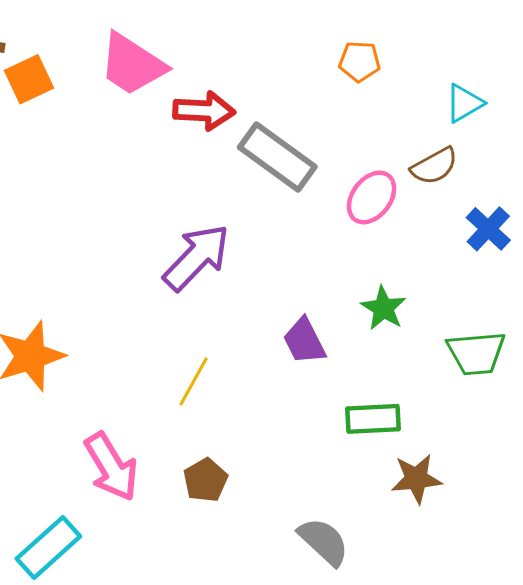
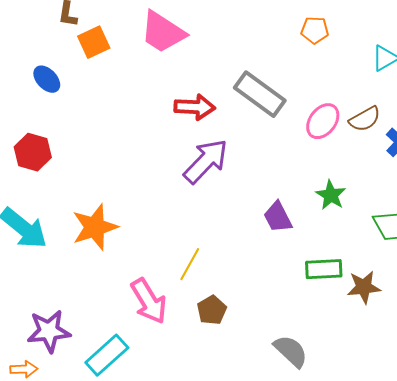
red arrow: (204, 111) -> (195, 107), moved
brown semicircle: (434, 166) -> (365, 119), moved
yellow line: (194, 381) -> (190, 264), moved
brown star: (416, 479) -> (364, 287), moved

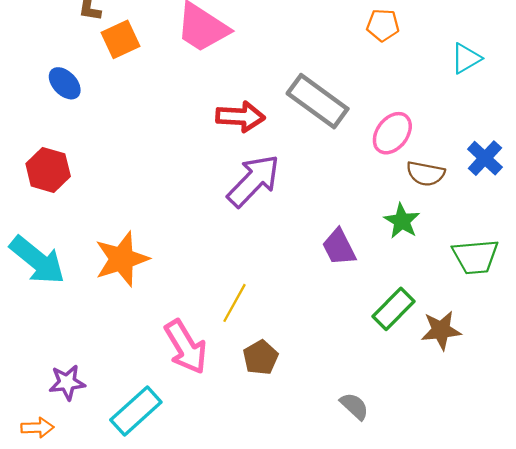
brown semicircle: (365, 119) -> (426, 174), moved, turned 40
green rectangle: (324, 269) -> (394, 309), turned -42
purple star: (49, 331) -> (67, 382), size x0.7
gray semicircle: (291, 351) -> (354, 406), size x0.7

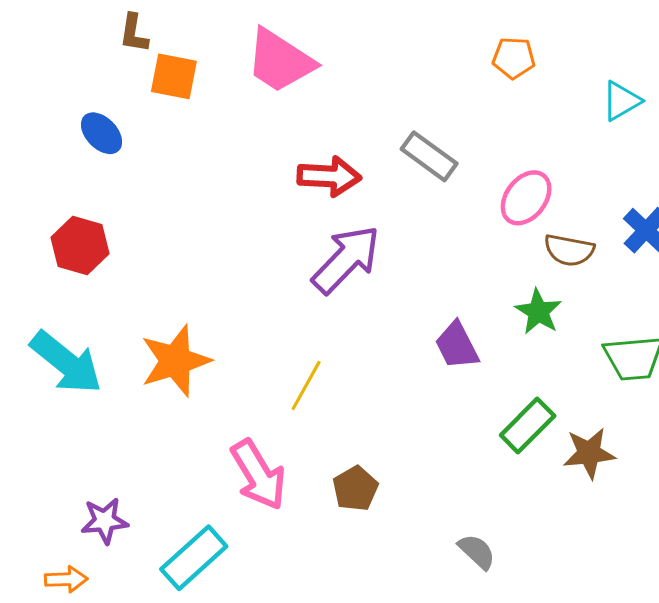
orange square: (120, 39) -> (174, 76), turned 36
gray rectangle: (318, 101) -> (429, 156), size x0.7
yellow line: (234, 303) -> (306, 385), moved

